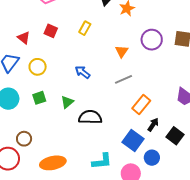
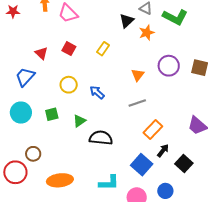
yellow circle: (38, 67) -> (69, 85), moved
blue circle: (152, 158) -> (165, 191), moved

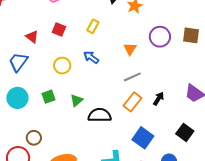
blue arrow: (97, 92) -> (91, 57), moved
orange rectangle: (153, 130) -> (133, 102), moved
black arrow: (163, 151) -> (159, 99), moved

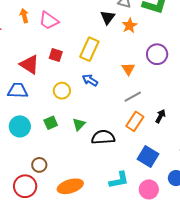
yellow rectangle: (93, 26) -> (89, 49), size x1.6
red triangle: (32, 37) -> (29, 64), size x1.5
blue trapezoid: (18, 62) -> (18, 91), turned 60

